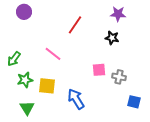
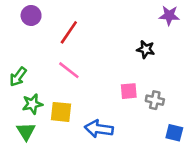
purple star: (118, 14) -> (169, 15), moved
red line: (75, 25) -> (69, 32), moved
blue arrow: (76, 99) -> (99, 129), turned -50
green triangle: (27, 108) -> (26, 131), moved

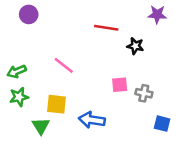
red line: (69, 32) -> (106, 28), moved, turned 65
green arrow: (18, 77) -> (17, 71), turned 30
green star: (32, 104) -> (19, 97), moved
green triangle: (26, 131) -> (41, 126), moved

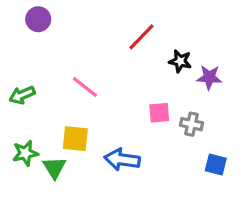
purple star: (157, 14) -> (209, 77), moved
red line: (106, 28) -> (141, 37), turned -55
green star: (19, 97) -> (25, 153), moved

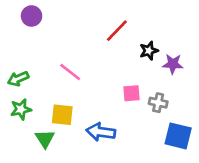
black star: (180, 61) -> (149, 51), turned -30
green star: (25, 153) -> (21, 109), moved
blue square: (216, 164) -> (178, 136), size x1.5

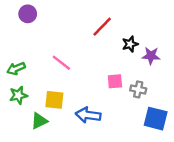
green triangle: (45, 139) -> (39, 121), turned 36

